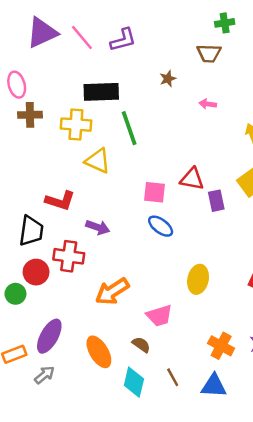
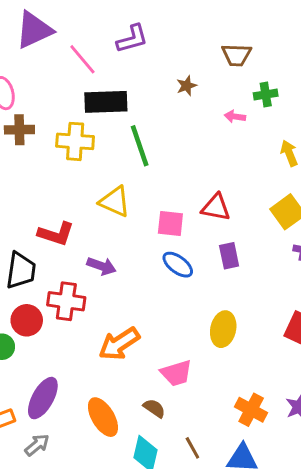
green cross: (225, 23) -> (266, 94), moved
pink line: (82, 37) -> (82, 59), moved
yellow triangle: (98, 161) -> (115, 202), moved
purple rectangle: (216, 201) -> (229, 256), moved

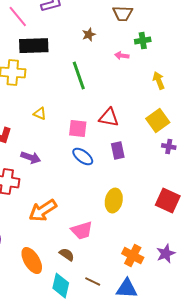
green line: (140, 146) -> (79, 76), moved
yellow triangle: (115, 202) -> (40, 114), size x0.6
brown line: (192, 448) -> (93, 282), turned -35

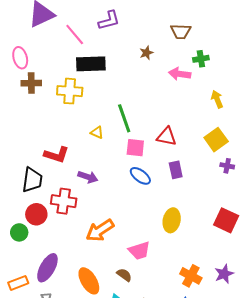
pink arrow: (122, 56) -> (180, 74), size x1.5
green line: (79, 76) -> (124, 118), moved

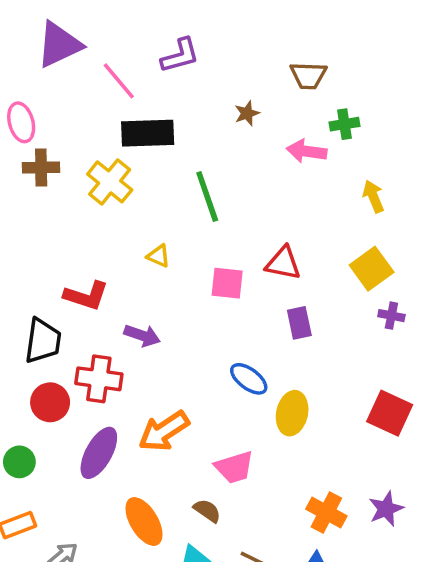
yellow cross: (70, 91) -> (110, 182), turned 35
green line: (124, 118) -> (207, 196), moved
blue ellipse: (140, 176) -> (249, 379), moved
green circle: (19, 232) -> (19, 462), moved
purple ellipse: (47, 268) -> (99, 453), moved

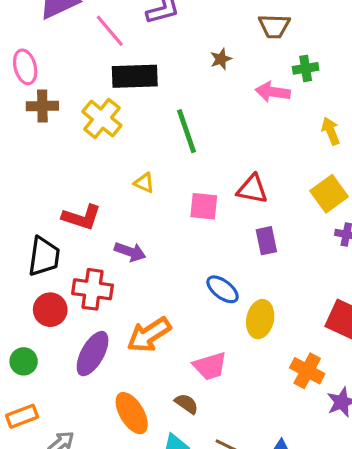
orange cross: (326, 512) -> (307, 371), moved

